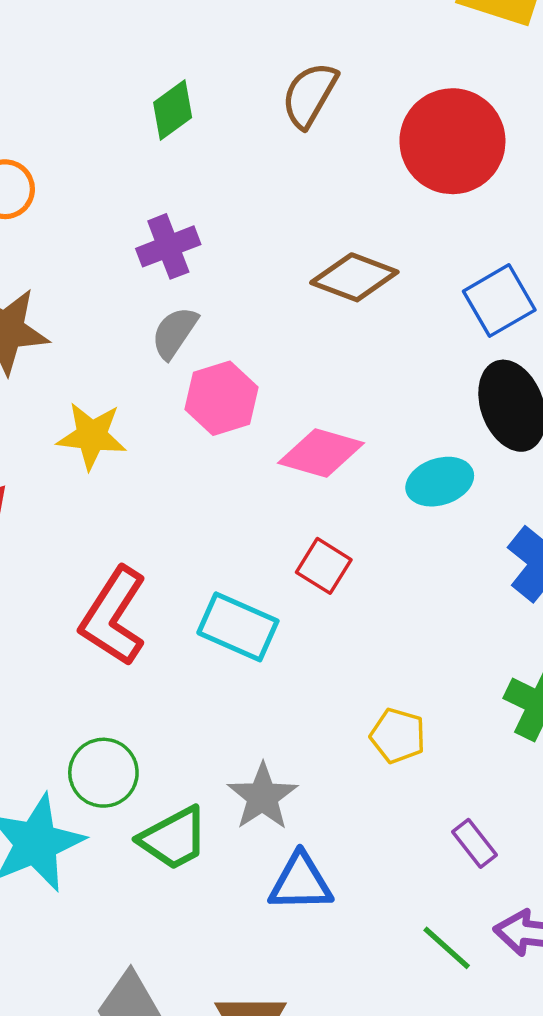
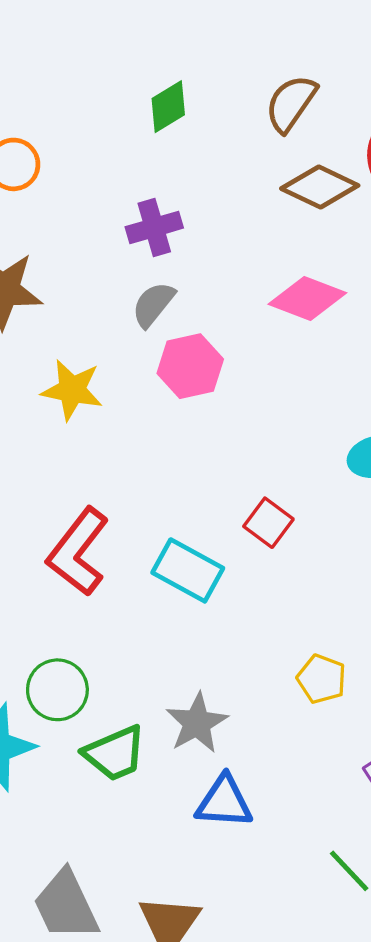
brown diamond: (354, 277) -> (320, 187), moved
pink diamond: (321, 453) -> (307, 298), moved

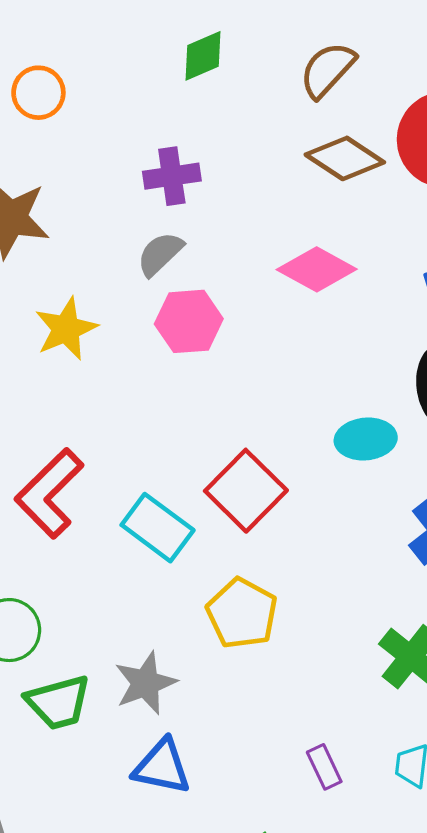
yellow star: (72, 390) -> (66, 329), turned 30
red square: (268, 523) -> (246, 491), size x1.6
yellow pentagon: (322, 679) -> (242, 613), moved, size x1.4

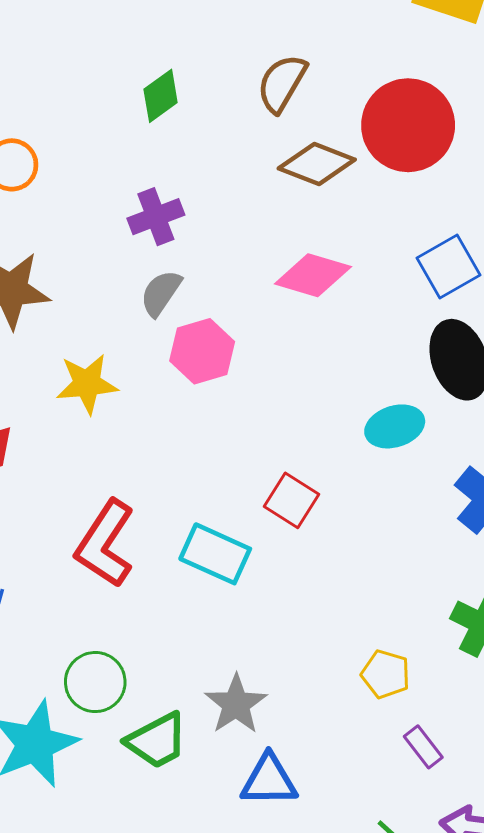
yellow star: (66, 329) -> (87, 384), turned 30
red square: (246, 491) -> (292, 500), size x0.7
yellow pentagon: (242, 613) -> (386, 674), moved, size x0.7

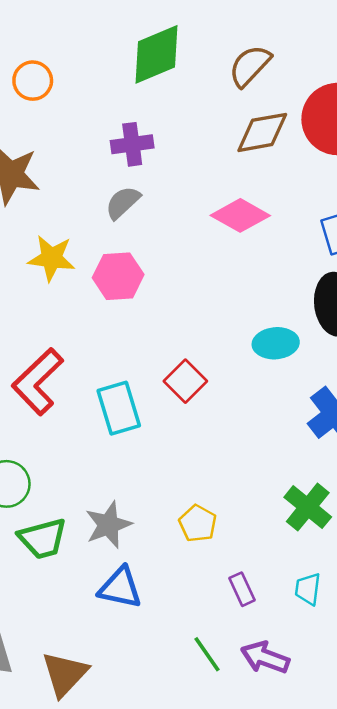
green diamond: (161, 96) -> (157, 54), size x1.6
brown diamond: (317, 164) -> (262, 132), turned -44
pink hexagon: (202, 351) -> (118, 276), moved
cyan rectangle: (215, 554) -> (119, 408), turned 36
yellow pentagon: (386, 674) -> (198, 523), moved

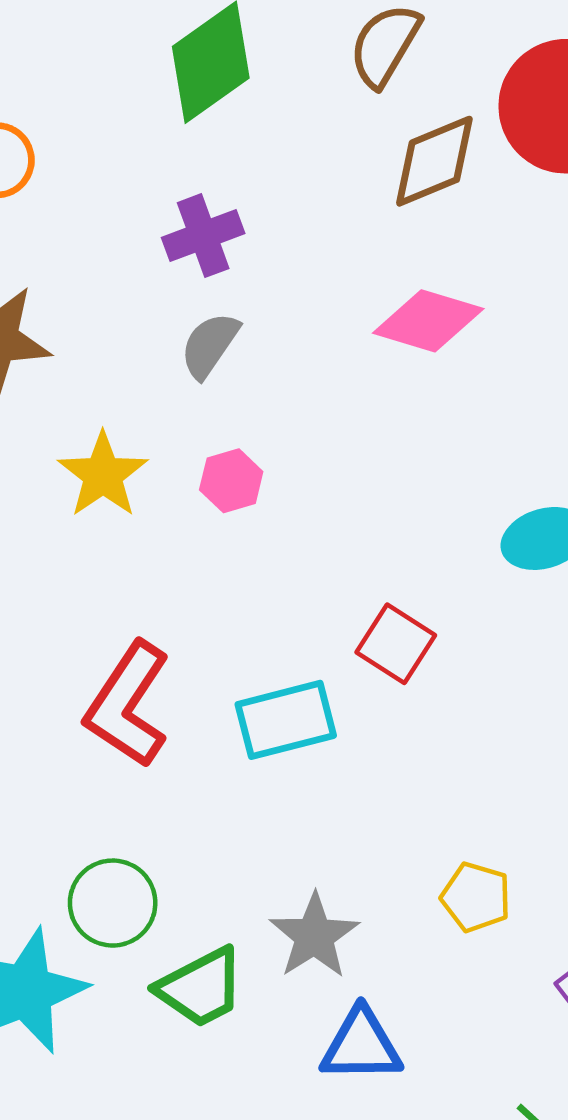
yellow star: (52, 258) -> (103, 475), turned -30
pink hexagon: (118, 276) -> (231, 481), size x0.7
cyan rectangle: (119, 408) -> (286, 720), turned -75

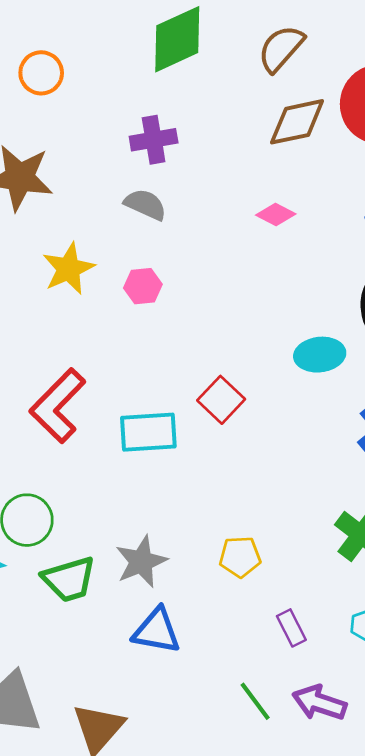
pink diamond: (428, 321) -> (276, 215), size x0.6
gray semicircle: (210, 345) -> (145, 205), turned 69
yellow pentagon: (476, 897) -> (240, 557), turned -30

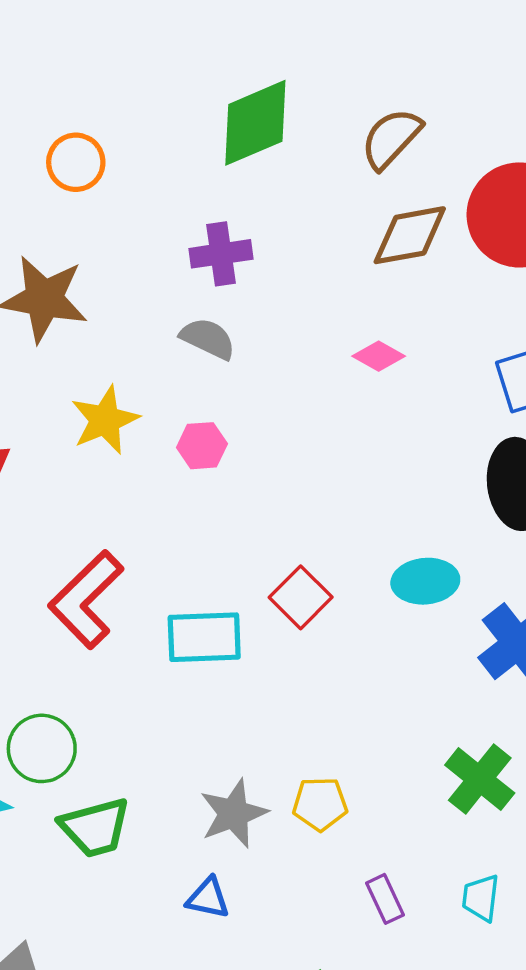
cyan ellipse: (320, 355) -> (425, 581), moved
gray star: (141, 562) -> (234, 814), moved
blue triangle: (157, 631) -> (208, 898), size x0.7

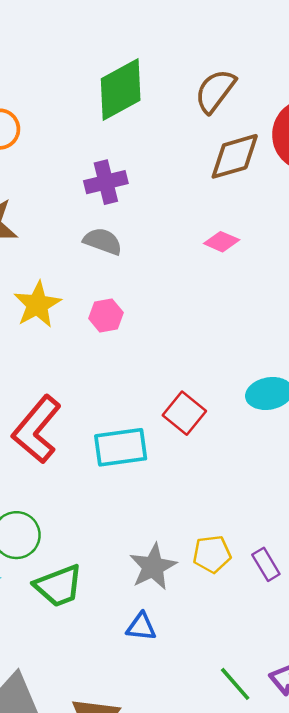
purple rectangle: (385, 899) -> (266, 564), moved

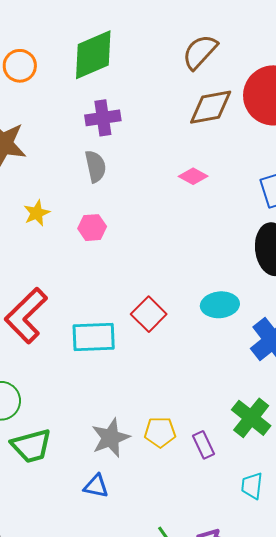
green diamond: (121, 90) -> (93, 55), moved
gray semicircle: (103, 241) -> (95, 166), turned 52
yellow star: (37, 305) -> (37, 213), size x0.7

